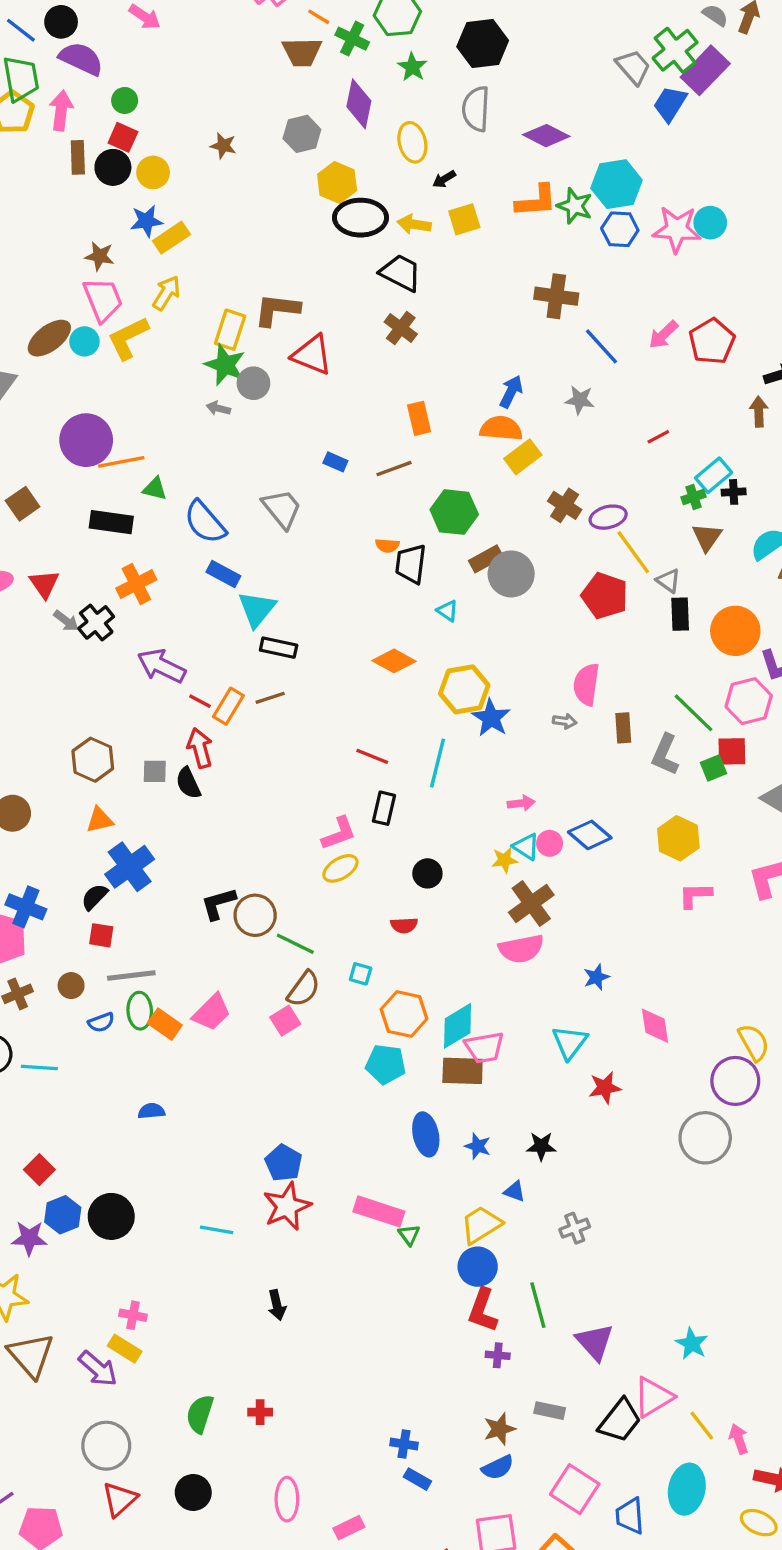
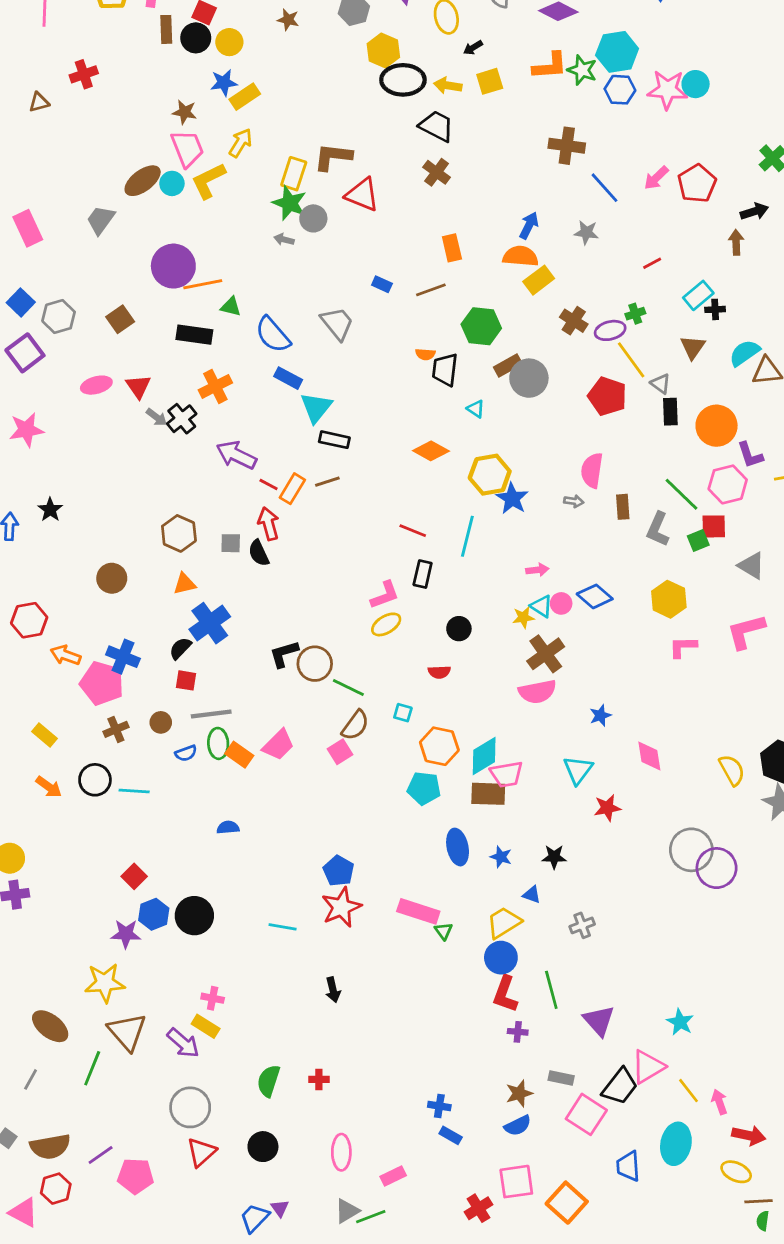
green cross: (693, 497) -> (635, 314), moved
purple circle: (735, 1081) -> (717, 868), moved
pink square: (575, 1489) -> (586, 1114), moved

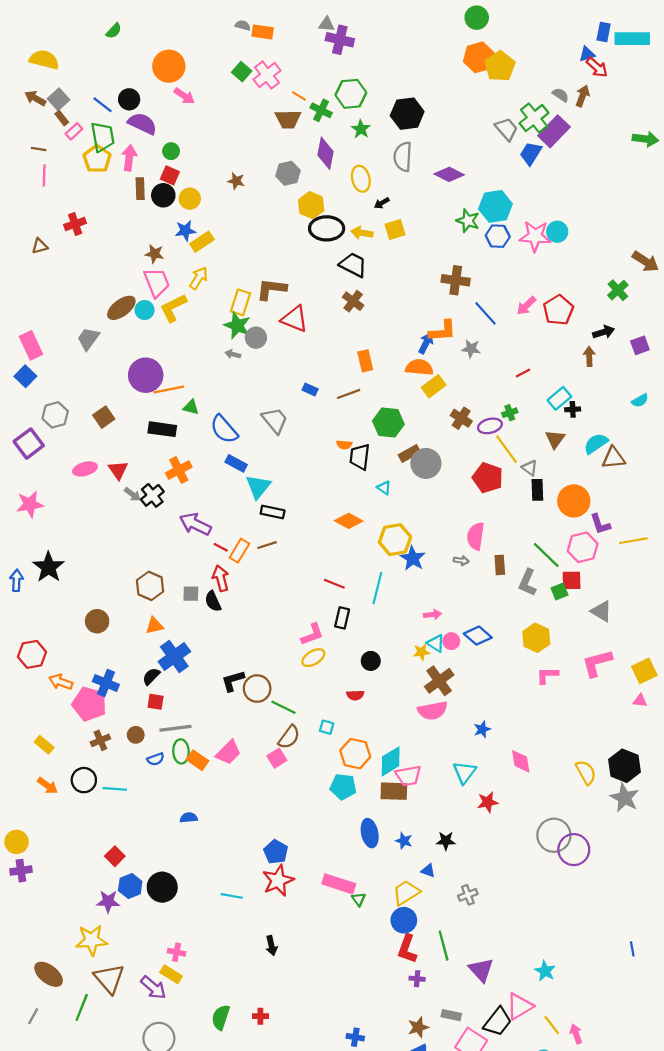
orange L-shape: (550, 66) -> (442, 331), moved
blue square: (21, 302) -> (25, 376), moved
black star: (50, 510) -> (49, 567), size x1.6

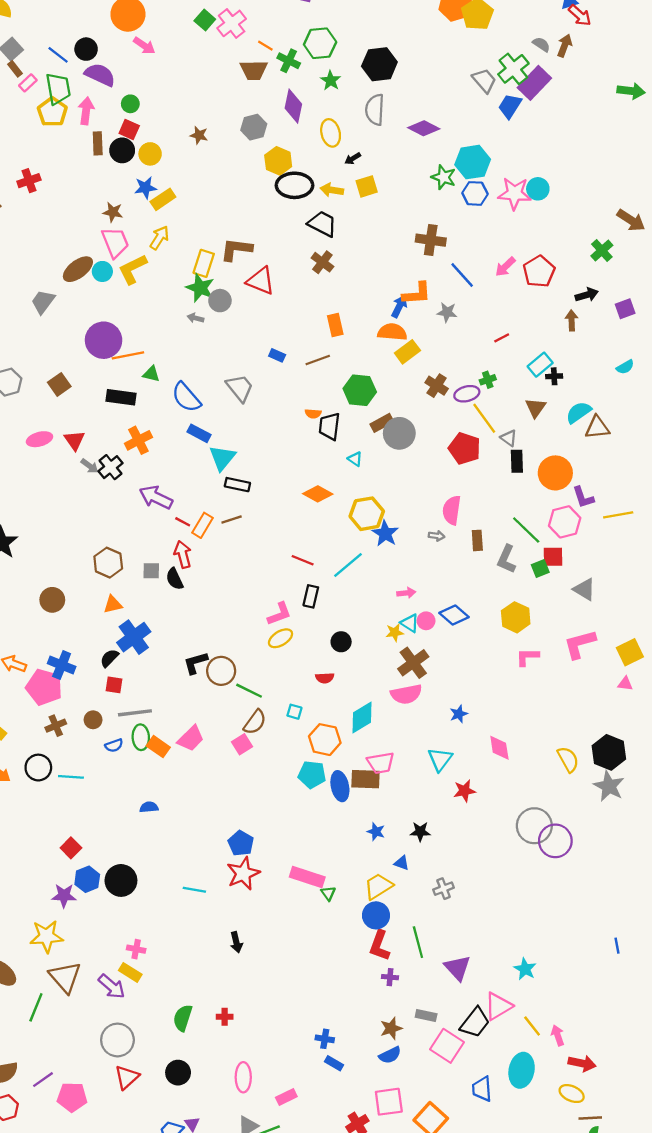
cyan line: (377, 588) -> (348, 565), turned 36
cyan diamond: (391, 761) -> (362, 717), moved
blue ellipse: (370, 833) -> (340, 786), moved

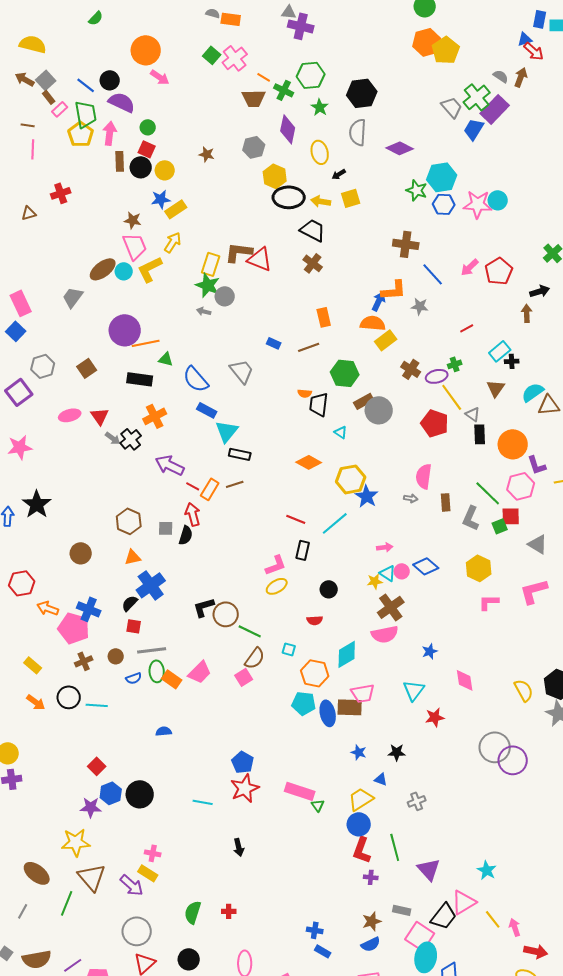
red triangle: (261, 281) -> (260, 259), moved
black semicircle: (175, 579) -> (186, 535), turned -138
cyan ellipse: (522, 1070) -> (426, 957), moved

